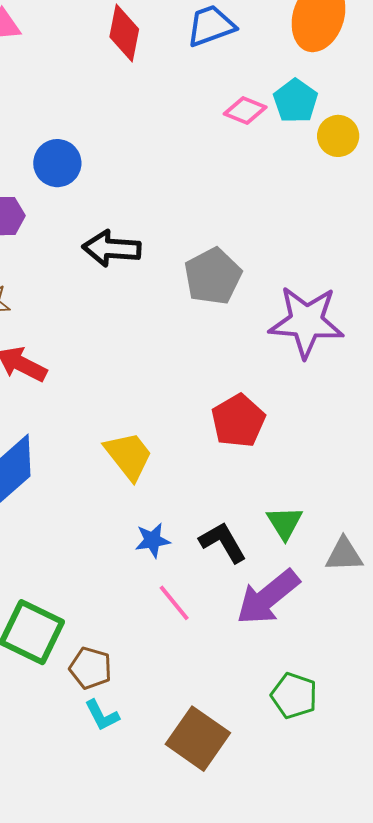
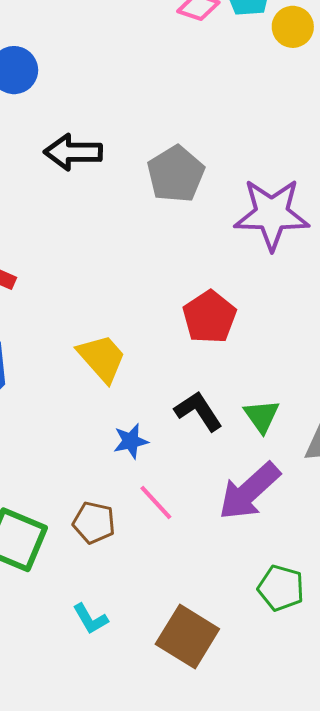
black L-shape: (223, 542) -> (198, 411), moved
brown pentagon: (91, 668) -> (94, 523), moved

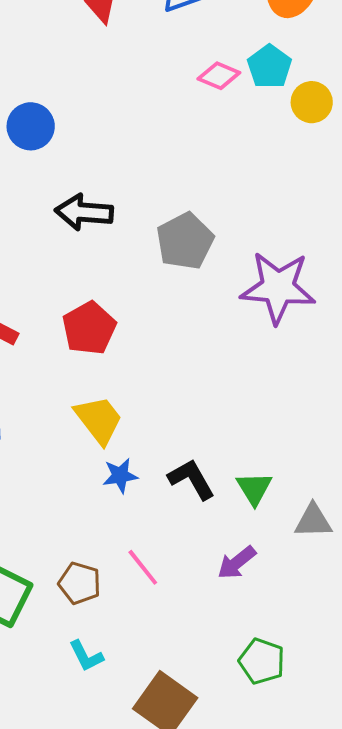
red pentagon: (209, 317) -> (89, 328), moved
blue star: (131, 441) -> (120, 476), moved
purple arrow: (249, 491) -> (237, 563), size x0.6
cyan L-shape: (90, 619) -> (86, 656), moved

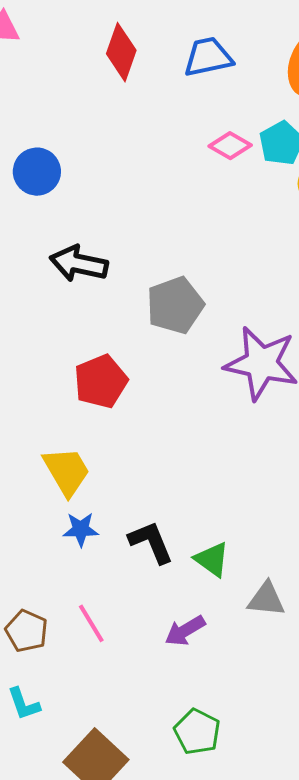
red pentagon: (89, 328) -> (101, 381), moved
green triangle: (254, 488) -> (212, 559), turned -30

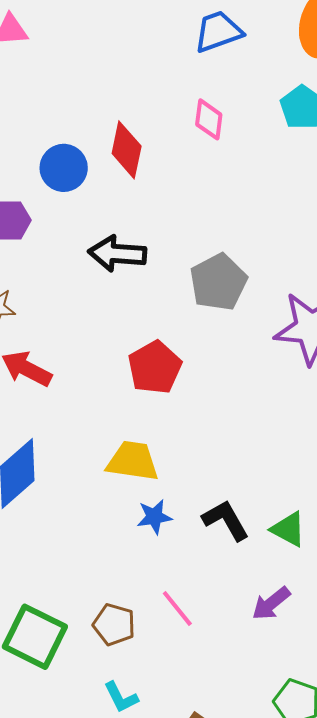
red diamond: (121, 52) -> (127, 150), moved
pink diamond: (230, 146) -> (209, 119), moved, turned 75
yellow trapezoid: (67, 471) -> (133, 461), turned -44

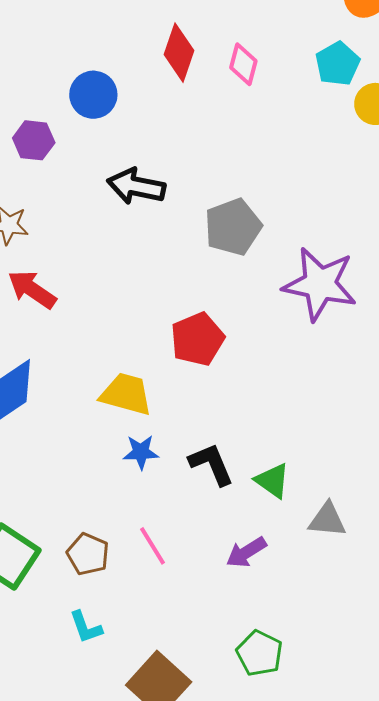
red diamond: (127, 150) -> (179, 53), moved
red pentagon: (155, 367) -> (197, 339), moved

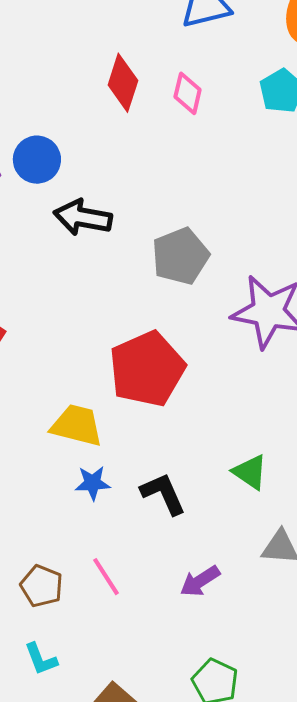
blue circle: (93, 95) -> (37, 160), moved
red pentagon: (197, 339) -> (147, 369), size x1.4
green triangle: (272, 481) -> (250, 472), moved

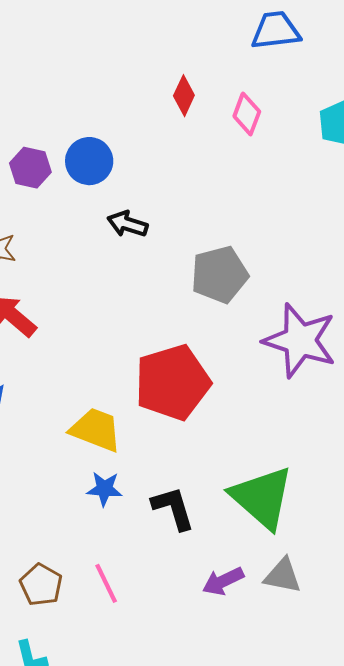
red diamond: (123, 83) -> (184, 96), size x0.7
black arrow: (83, 217) -> (127, 224), size x0.7
green triangle: (250, 472) -> (262, 497), size x1.8
purple arrow: (200, 581) -> (223, 581), moved

